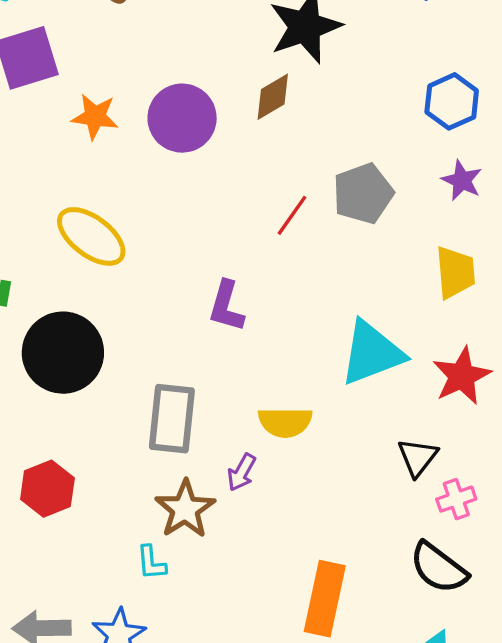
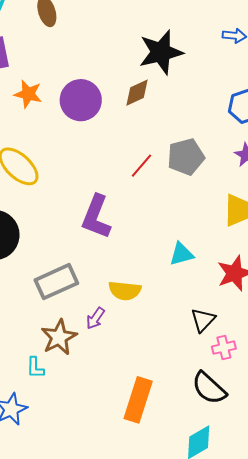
purple L-shape: (226, 306) -> (96, 217), size x1.4
cyan triangle: (372, 353) -> (181, 254), size x0.6
gray rectangle: (172, 419) -> (56, 282), turned 54

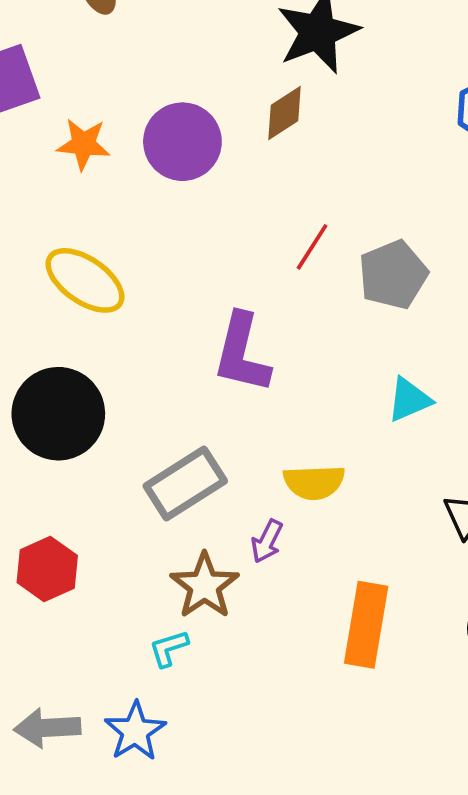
gray pentagon: (186, 157) -> (393, 275), moved
cyan L-shape: (35, 368) -> (169, 648), turned 80
orange rectangle: (138, 400) -> (366, 625), moved

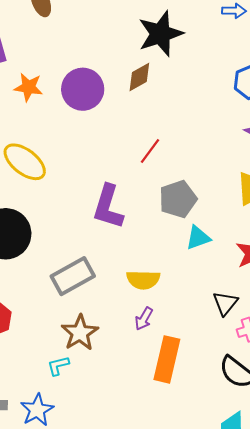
gray pentagon: (393, 275) -> (178, 199), moved
purple arrow: (267, 541) -> (144, 319), moved

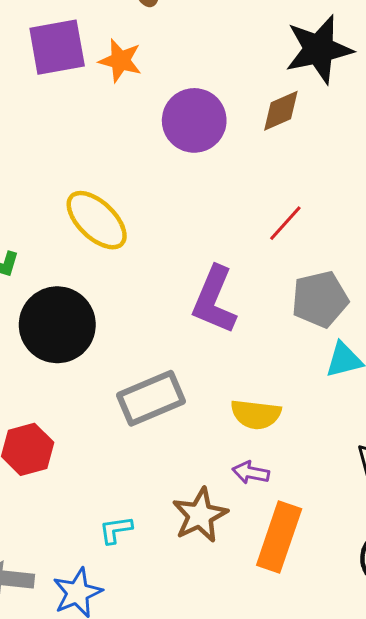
orange star: (28, 87) -> (120, 61), moved
purple arrow: (144, 319) -> (251, 473), turned 65
brown star: (80, 333) -> (200, 515), moved

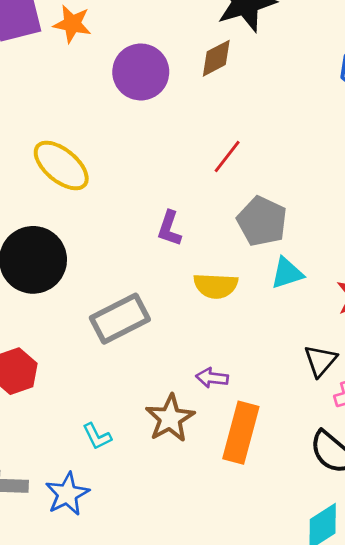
gray pentagon: (320, 299) -> (262, 221), turned -30
purple L-shape: (214, 300) -> (169, 228), size x0.6
yellow semicircle: (256, 414) -> (216, 286), moved
cyan L-shape: (116, 530) -> (97, 436), turned -104

